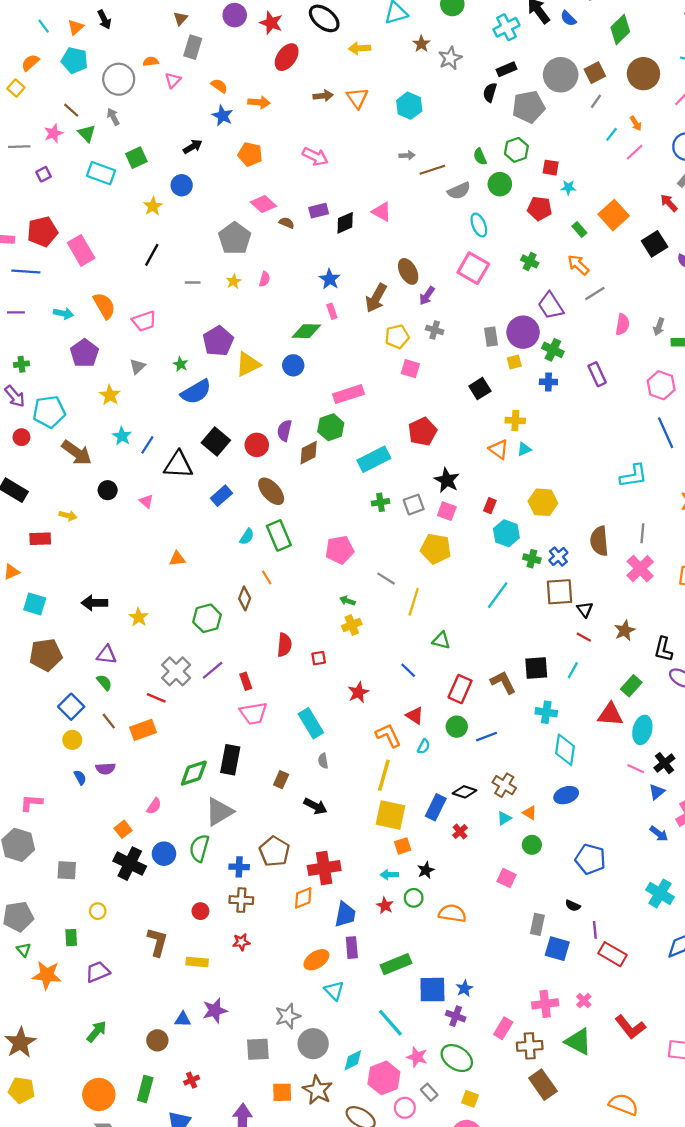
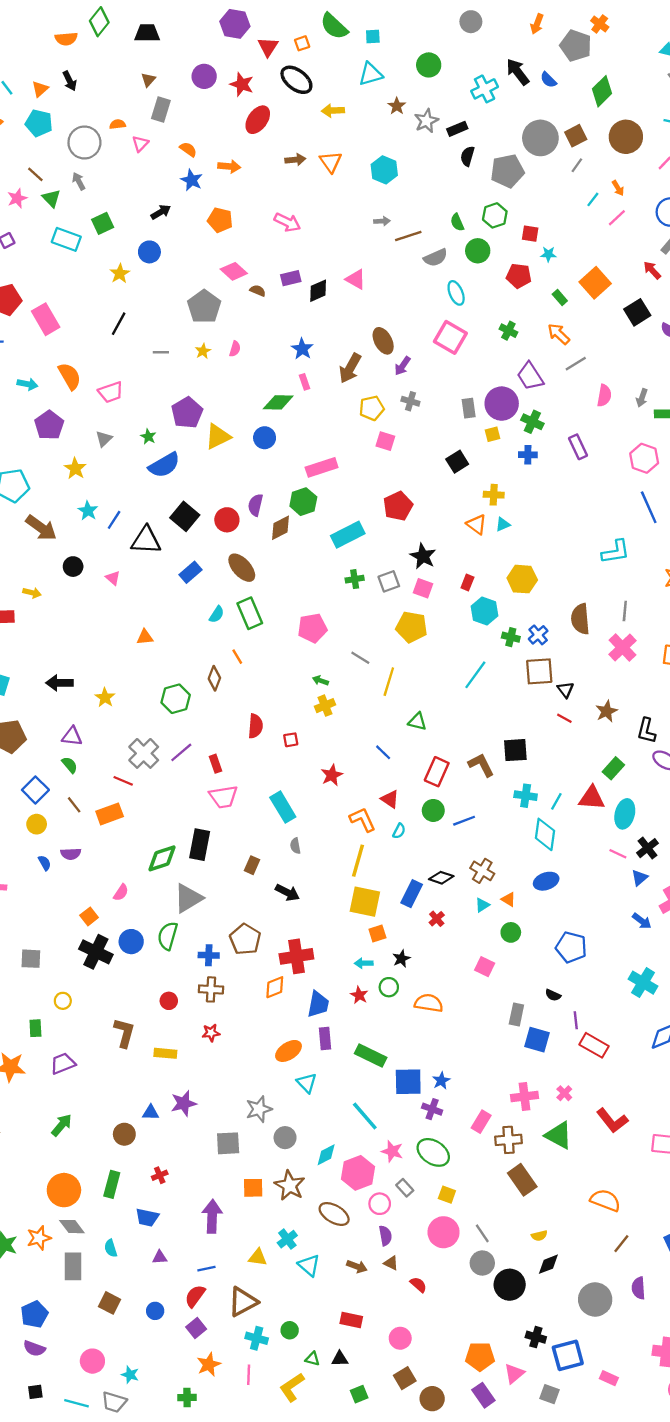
black rectangle: (506, 69) -> (457, 129), moved
cyan line: (573, 670) -> (556, 801), moved
green rectangle: (396, 964) -> (371, 1056), turned 48
gray circle: (313, 1044) -> (285, 1138), size x0.7

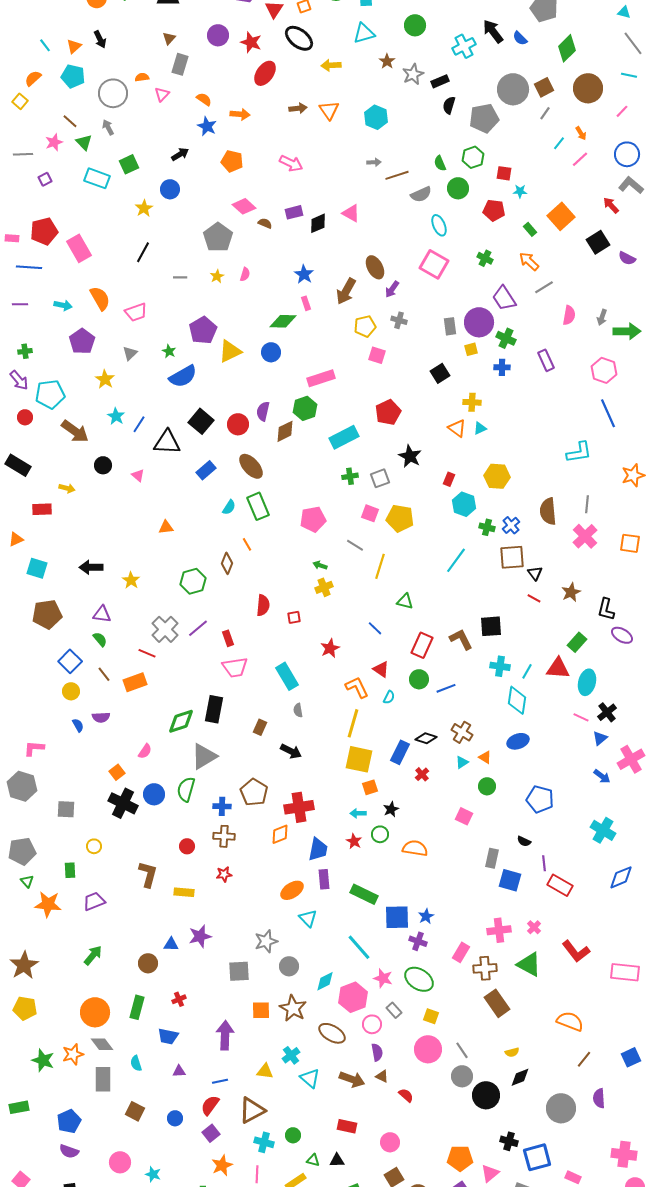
pink square: (423, 588) -> (370, 513), moved
brown arrow: (357, 1266) -> (352, 1079), size x1.4

